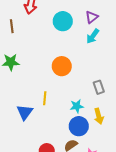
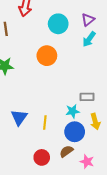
orange circle: (62, 66) -> (47, 56), moved
gray rectangle: (99, 87) -> (87, 97), moved, turned -72
yellow line: (45, 98) -> (45, 122), moved

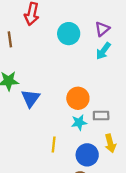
orange circle: (47, 56) -> (78, 98), moved
cyan star: (73, 111) -> (79, 123), moved
blue triangle: (19, 117) -> (31, 98), moved

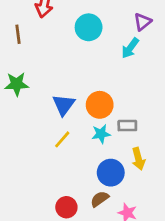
purple triangle: (102, 29) -> (143, 22), moved
blue triangle: (31, 98) -> (64, 105), moved
yellow line: (54, 144) -> (62, 139), moved, turned 35

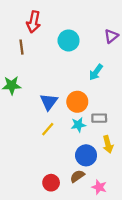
brown line: (18, 34) -> (21, 47), moved
cyan arrow: (130, 48) -> (96, 72), moved

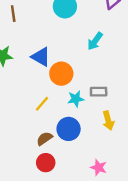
blue triangle: (49, 102) -> (41, 57), moved, turned -36
orange circle: (77, 102) -> (61, 74), moved
blue circle: (86, 155) -> (69, 129), moved
brown semicircle: (77, 176) -> (44, 139), moved

